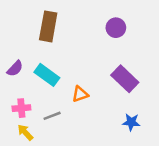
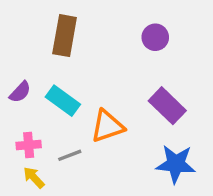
orange triangle: (80, 94) -> (107, 126), size x1.5
blue star: (131, 122) -> (176, 164), size x1.6

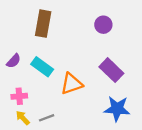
gray line: (70, 155) -> (47, 118), moved

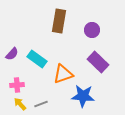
brown rectangle: (43, 24) -> (59, 21), moved
purple circle: (103, 25) -> (92, 30), moved
blue star: (117, 109) -> (83, 96), moved

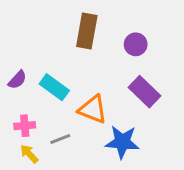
orange triangle: (63, 74) -> (93, 109), turned 40
gray line: (41, 104) -> (60, 139), moved

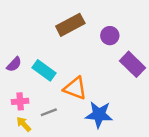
brown rectangle: (87, 31) -> (70, 25), turned 52
purple rectangle: (144, 92) -> (133, 64), moved

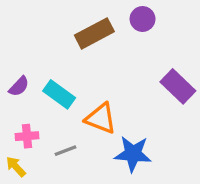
purple circle: (110, 36) -> (143, 19), moved
yellow arrow: (24, 124) -> (16, 167), moved

